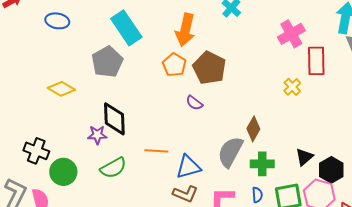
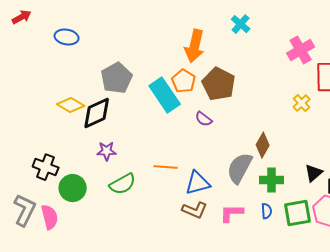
cyan rectangle: (126, 28) -> (165, 95), moved
black diamond: (114, 119) -> (97, 113), moved, turned 68

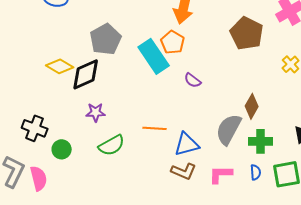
brown pentagon: (219, 84) -> (247, 33), moved
green circle: (73, 188) -> (62, 149), size x0.7

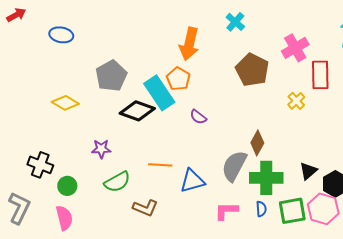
black diamond: (86, 74) -> (137, 111), moved, turned 44
green cross: (261, 141) -> (266, 178), size x1.4
brown L-shape: (184, 171) -> (145, 208), moved
pink semicircle: (39, 178) -> (64, 218), moved

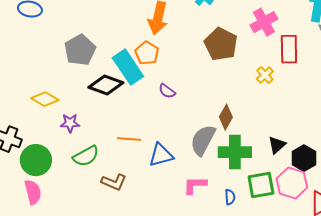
yellow diamond: (65, 103) -> (45, 99), moved
green circle: (67, 186) -> (36, 160), size x1.6
blue semicircle: (261, 209) -> (230, 197), moved

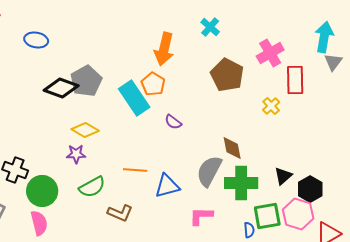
black diamond: (106, 85) -> (61, 88), moved
yellow diamond: (45, 99) -> (85, 130), moved
brown diamond: (226, 117) -> (232, 148), turned -40
blue semicircle: (230, 197) -> (249, 230), moved

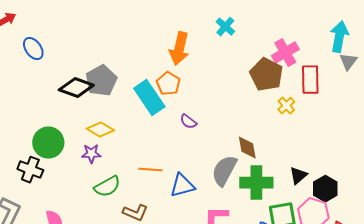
blue ellipse: (36, 40) -> (33, 49), moved, turned 45
brown pentagon: (227, 75) -> (266, 75), moved
green circle: (42, 191) -> (48, 143), moved

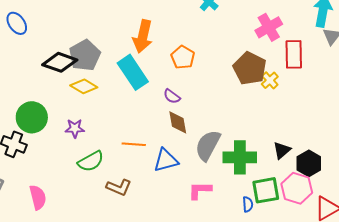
orange arrow: (179, 49) -> (143, 36), moved
brown pentagon: (266, 75) -> (250, 68), moved
orange pentagon: (168, 84) -> (183, 57), moved
yellow diamond: (100, 130) -> (84, 86), moved
brown diamond: (247, 148) -> (178, 122), moved

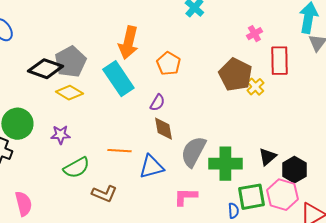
pink cross: (269, 27) -> (254, 34), size x0.6
purple semicircle: (172, 96) -> (157, 103), turned -96

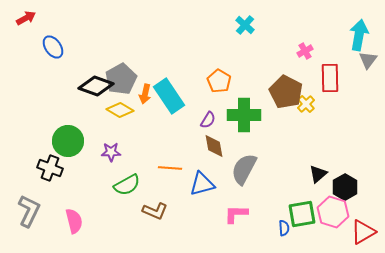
orange arrow: (128, 43) -> (145, 94), moved, size x0.6
green cross: (225, 164) -> (244, 115), moved

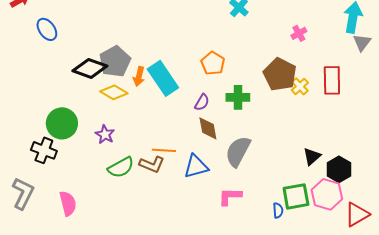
red rectangle: (330, 78) -> (332, 80), moved
green cross: (244, 115) -> (238, 97), size x0.7
purple star: (111, 152) -> (105, 134), turned 30
brown L-shape: (155, 211) -> (152, 164), moved

